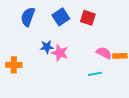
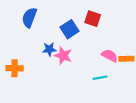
blue square: (61, 17) -> (69, 29), moved

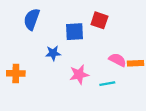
blue square: (69, 29) -> (75, 32), turned 30
pink star: (63, 56) -> (79, 75), moved, turned -30

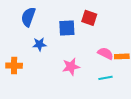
blue star: (53, 53) -> (39, 44), moved
cyan line: (107, 84) -> (105, 78), moved

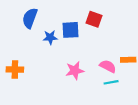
blue star: (39, 44) -> (50, 37), moved
pink semicircle: (105, 53) -> (108, 66), moved

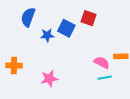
blue square: (70, 30) -> (66, 28), turned 30
pink star: (75, 71) -> (49, 79), moved

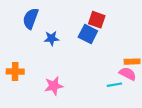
blue square: (66, 28) -> (88, 34), moved
pink semicircle: (102, 62) -> (128, 74), moved

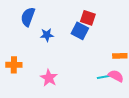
pink semicircle: (128, 74) -> (116, 76), moved
pink star: (54, 86) -> (49, 78), turned -30

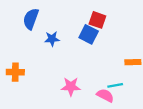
pink semicircle: (116, 76) -> (105, 95), moved
pink star: (49, 78) -> (71, 87), moved, turned -30

